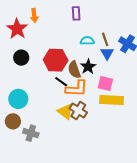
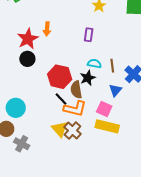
blue triangle: (107, 53) -> (115, 90), moved
black circle: (21, 58) -> (27, 59), moved
black star: (88, 67) -> (88, 78), moved

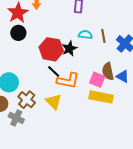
black star: (88, 78) -> (69, 49), moved
brown semicircle: (76, 90) -> (108, 71), moved
blue triangle: (115, 90) -> (123, 76), moved, turned -40
brown cross: (72, 131) -> (27, 100), moved

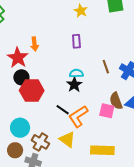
cyan semicircle: (85, 35) -> (76, 73), moved
red hexagon: (51, 49) -> (32, 90), moved
orange L-shape: (68, 81) -> (78, 116), turned 145
yellow rectangle: (101, 97) -> (102, 150), moved

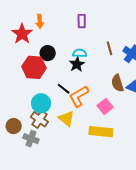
black circle: (21, 77) -> (48, 53), moved
pink square: (107, 111) -> (105, 106), moved, turned 35
cyan circle: (20, 128) -> (41, 103), moved

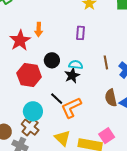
black circle: (48, 53) -> (52, 60), moved
pink square: (105, 106) -> (107, 136), moved
yellow triangle: (66, 119) -> (62, 138), moved

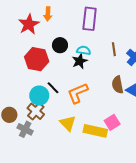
purple rectangle: (81, 33) -> (90, 19), size x1.6
black line: (57, 99) -> (53, 88), moved

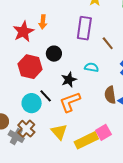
brown line: (114, 49) -> (108, 43), moved, turned -32
cyan semicircle: (84, 50) -> (91, 67), moved
black star: (80, 61) -> (69, 80), moved
brown cross: (36, 111) -> (26, 129), moved
yellow rectangle: (95, 131) -> (86, 140), turned -40

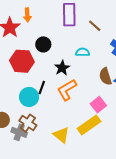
black line: (46, 96) -> (42, 88), turned 72
yellow triangle: (59, 132) -> (61, 135), moved
pink square: (103, 132) -> (98, 105), moved

